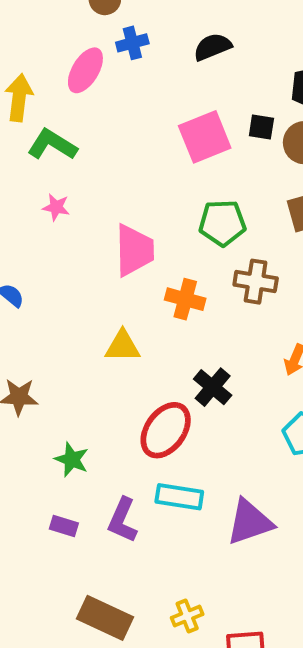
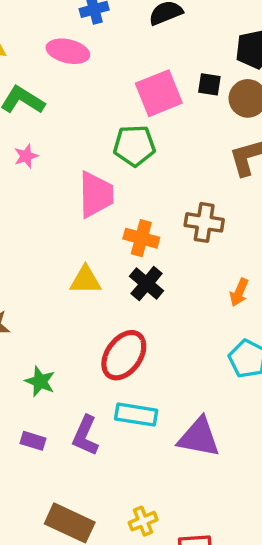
pink ellipse: (85, 70) -> (68, 51), moved, turned 72
pink star: (56, 207) -> (26, 156), turned -30
green pentagon: (222, 223) -> (134, 146), moved
black cross: (213, 387) -> (147, 284), moved
purple triangle: (250, 522) -> (199, 437), turned 30

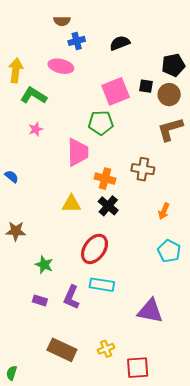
purple triangle: (199, 437) -> (150, 311), moved

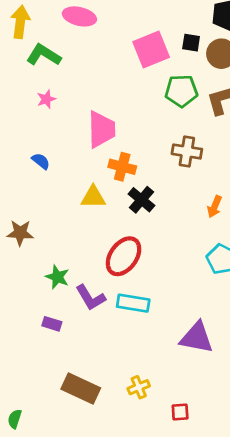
green pentagon: (101, 123) -> (181, 91), moved
blue semicircle: (12, 176) -> (41, 161), moved
orange cross: (105, 179) -> (122, 167), moved
purple L-shape: (71, 297) -> (90, 298), moved, turned -55
red square: (138, 368) -> (180, 412), size x0.6

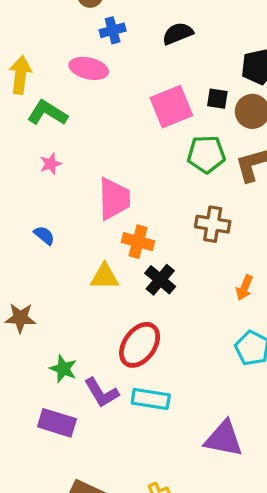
purple rectangle: (52, 324) -> (57, 423), size x1.6

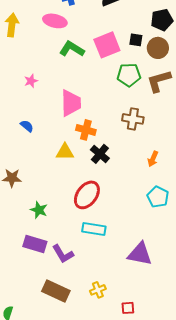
green L-shape: (47, 113) -> (72, 49), moved
purple L-shape: (101, 393) -> (63, 254), moved

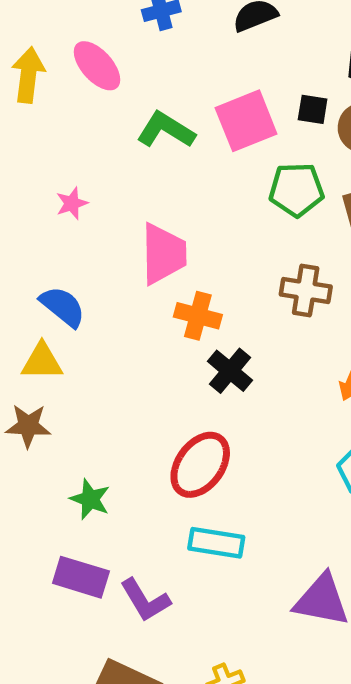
pink ellipse: (55, 21) -> (97, 66), moved, turned 35
blue semicircle: (27, 126) -> (63, 307), size x1.5
yellow triangle: (65, 152) -> (42, 362), moved

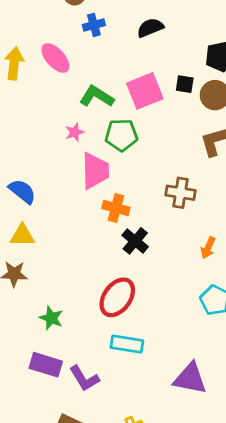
green pentagon: (297, 190) -> (121, 135), moved
pink star: (72, 203) -> (75, 132), moved
blue semicircle: (63, 307) -> (22, 191), moved

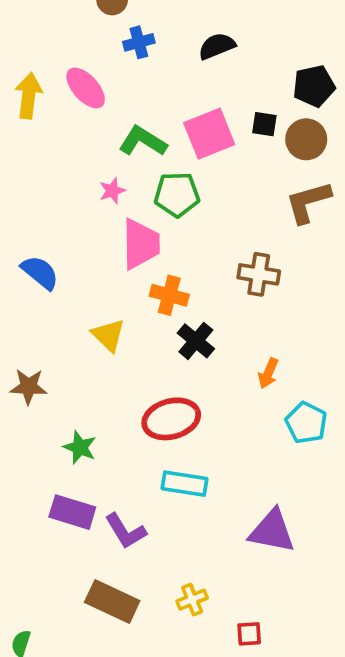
yellow triangle: (22, 235) -> (108, 335), moved, turned 44
orange arrow: (208, 248) -> (268, 373), moved
red ellipse: (117, 297) -> (171, 419), turned 39

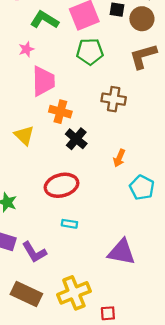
green pentagon: (177, 194) -> (90, 52), moved
cyan rectangle: (185, 484) -> (69, 224), size x0.6
yellow cross: (192, 600) -> (74, 293), size x1.8

